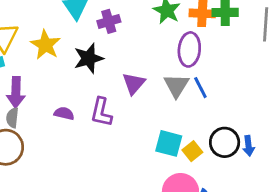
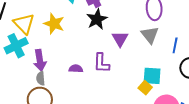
black star: (89, 58) -> (97, 19), moved
blue line: (200, 88) -> (175, 45), moved, turned 49
yellow square: (192, 151) -> (145, 88), moved

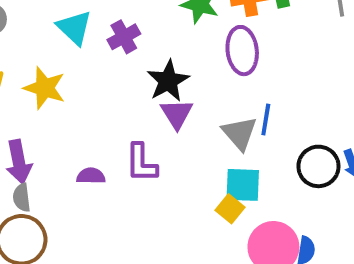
black star: (97, 19) -> (168, 81), moved
gray triangle: (150, 35) -> (240, 133), moved
blue line: (175, 45) -> (266, 120), moved

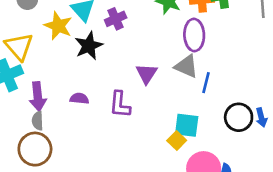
black star: (168, 81) -> (89, 46), moved
yellow star: (45, 88) -> (58, 26), moved
gray triangle: (240, 133) -> (186, 66), moved, turned -30
purple semicircle: (91, 176) -> (79, 98), moved

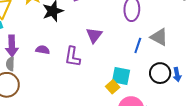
gray triangle: (186, 66) -> (159, 37), moved

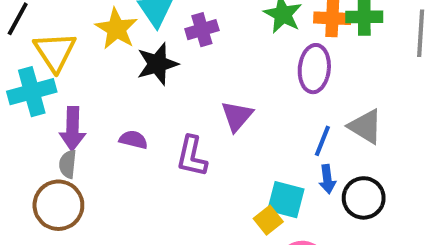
blue arrow: (177, 75) -> (327, 179), moved

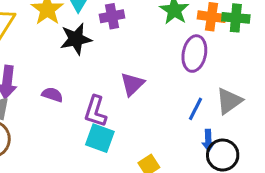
gray triangle: (365, 126) -> (229, 101), turned 48
blue arrow: (327, 179) -> (208, 140), moved
cyan square: (286, 200) -> (100, 138), moved

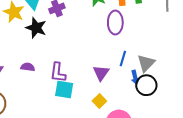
black star: (76, 39) -> (36, 28), turned -30
purple triangle: (132, 84) -> (101, 73), moved
gray triangle: (229, 101) -> (146, 63), moved

